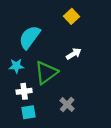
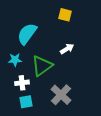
yellow square: (71, 16) -> (65, 15), turned -32
gray cross: (67, 105) -> (61, 95), size x1.5

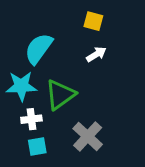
white arrow: (67, 49) -> (96, 54), moved
cyan star: (15, 60) -> (21, 86), size x1.5

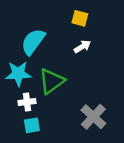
gray cross: (88, 136) -> (93, 117), moved

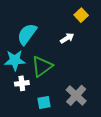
yellow square: (80, 18) -> (81, 15), moved, turned 32
cyan square: (32, 125) -> (44, 102), moved

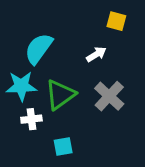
yellow square: (81, 15) -> (116, 21), turned -32
gray cross: (76, 95) -> (109, 96), moved

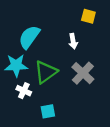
white arrow: (96, 54) -> (73, 41), turned 112
white cross: (31, 119) -> (24, 91), turned 32

